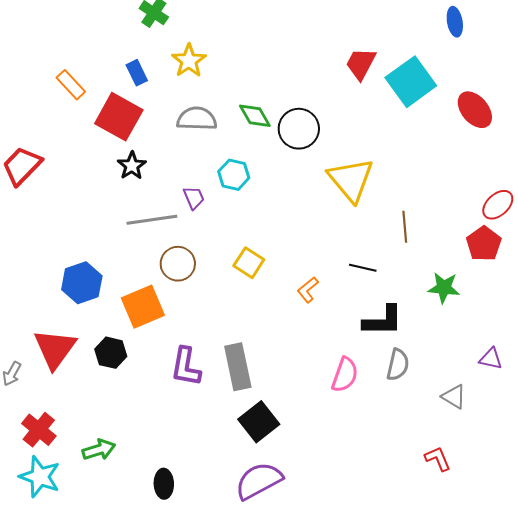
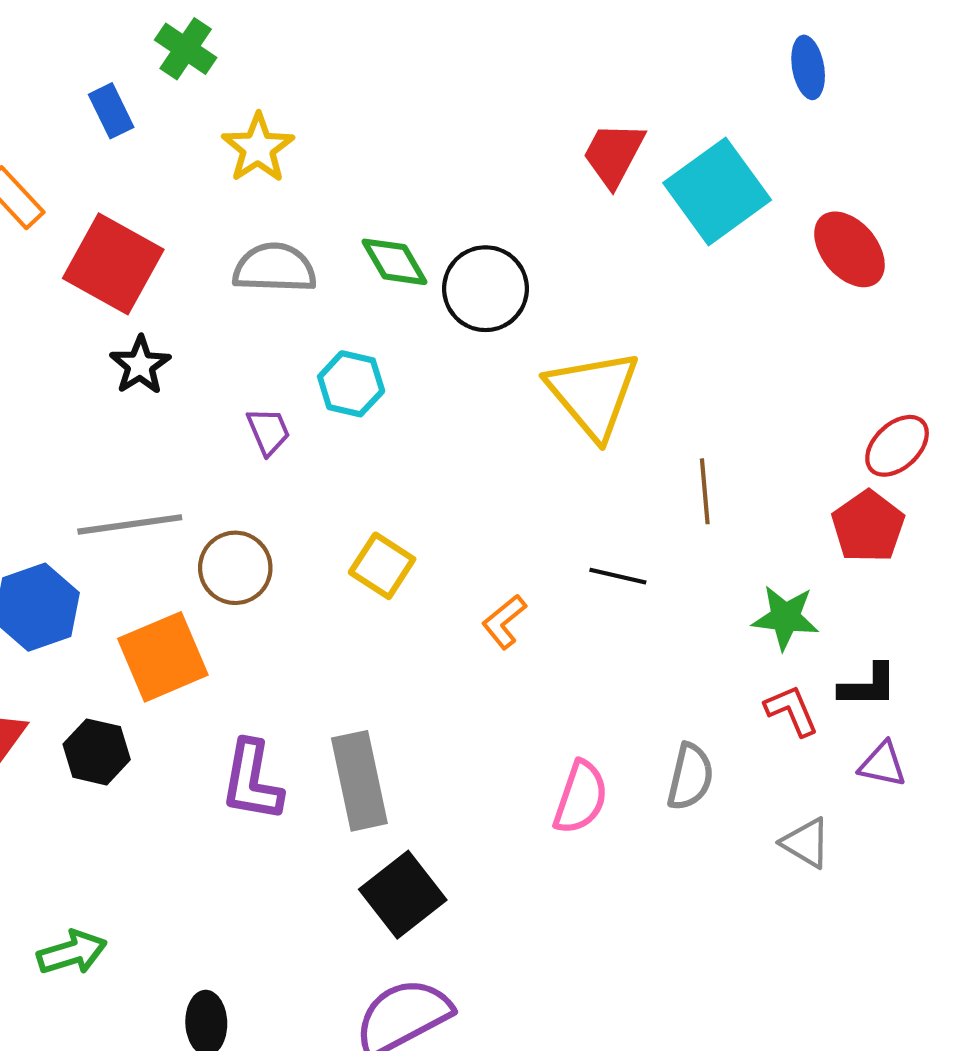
blue rectangle: (137, 73) -> (111, 111), moved
gray line: (152, 220) -> (130, 524), moved
black L-shape: (383, 321) -> (868, 686), moved, size x0.7
red L-shape: (438, 459) -> (792, 711), moved

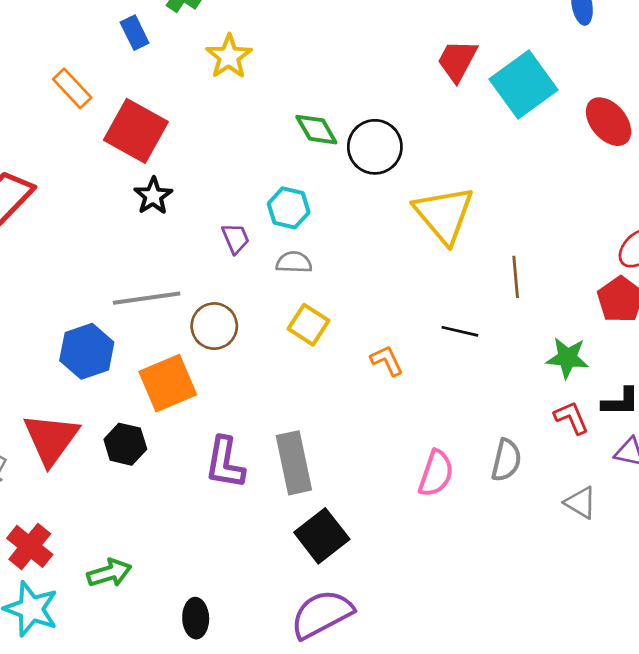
gray semicircle: (275, 268) -> (294, 262), moved, size x0.7
orange L-shape: (504, 622) -> (387, 361), turned 104

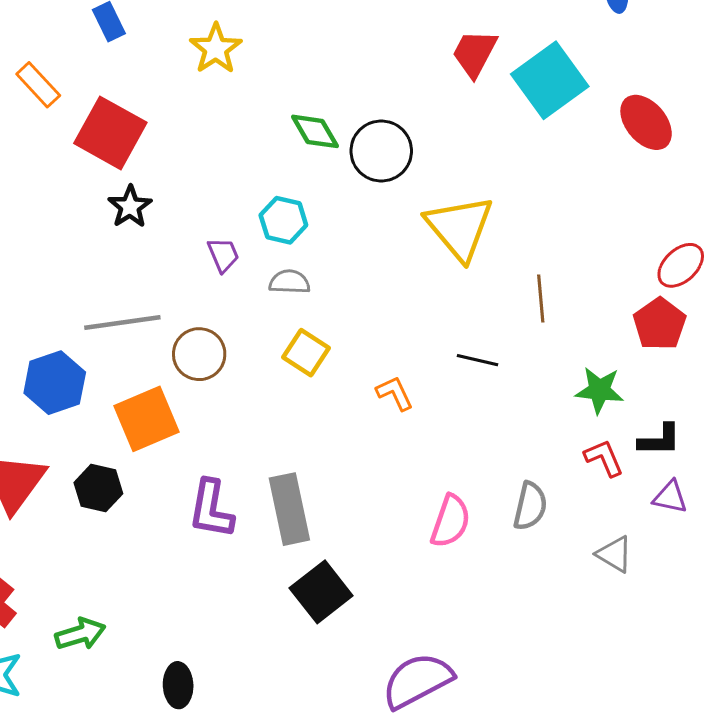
purple semicircle: (322, 614) -> (417, 681), moved

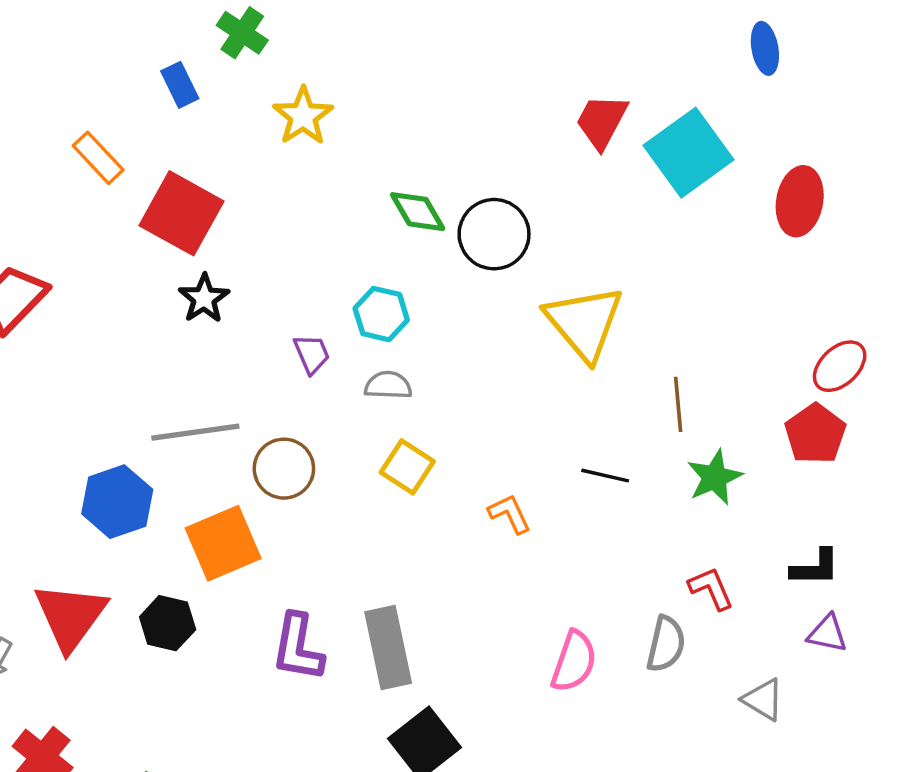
red ellipse: (646, 122) -> (800, 201), turned 50
green star: (599, 390) -> (715, 477), moved, turned -30
red L-shape: (604, 458) -> (711, 588), moved

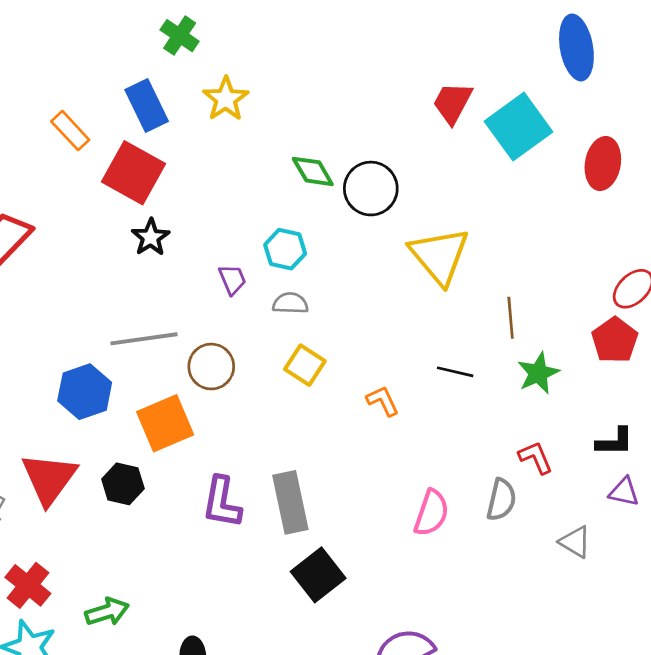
blue ellipse: (765, 48) -> (576, 47), size x1.6
blue rectangle: (180, 85) -> (147, 105), moved, size x1.5

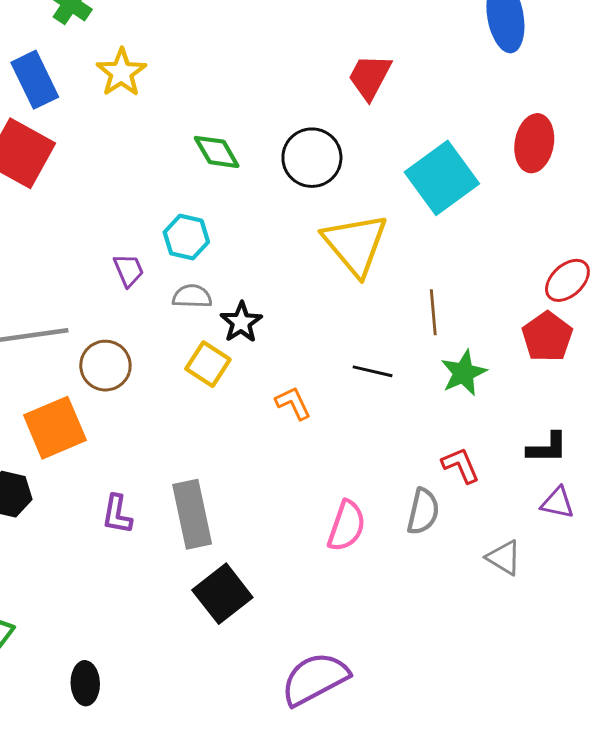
cyan square: (518, 127) -> (442, 178), moved
black circle: (371, 189) -> (312, 158), moved
black star: (151, 237) -> (241, 322), moved
purple L-shape: (222, 502) -> (117, 514), size x0.7

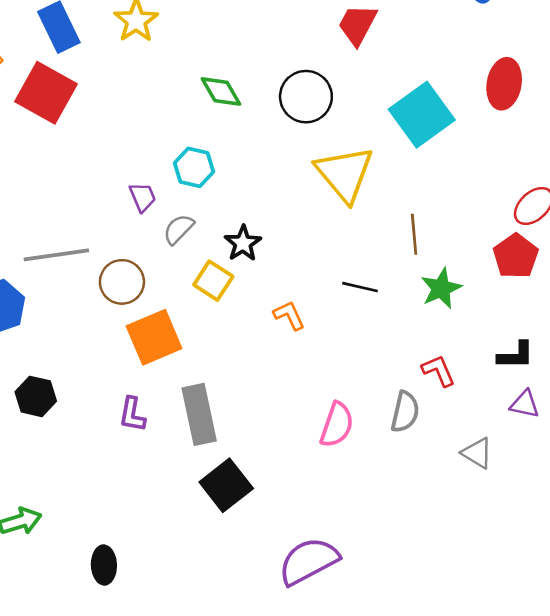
gray semicircle: (192, 296) -> (179, 229), moved, turned -48
orange square: (55, 428) -> (154, 337), moved

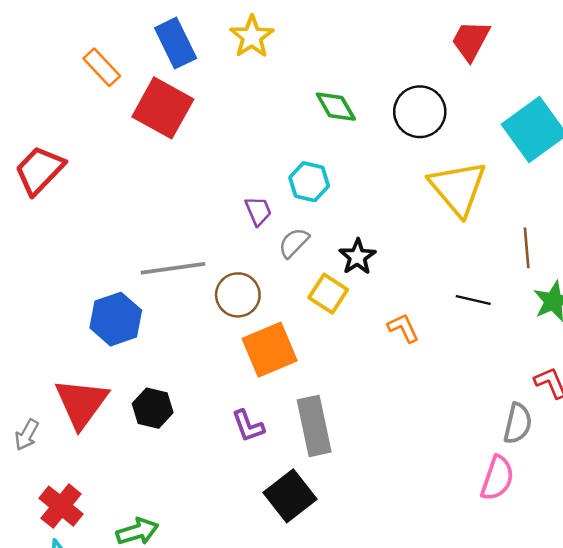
purple L-shape: (132, 414) -> (248, 426), turned -30
pink semicircle: (337, 425) -> (497, 478), moved
black square: (226, 485) -> (290, 496), moved

